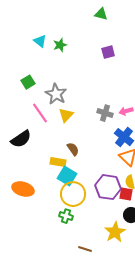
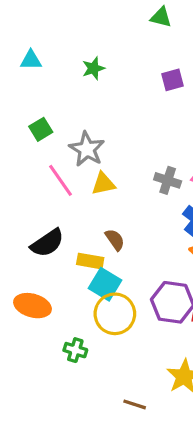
cyan triangle: (40, 41) -> (31, 60), moved, turned -40
yellow triangle: (66, 115) -> (103, 184), turned 35
black semicircle: (21, 139) -> (47, 243), moved
green cross: (66, 216) -> (75, 350), moved

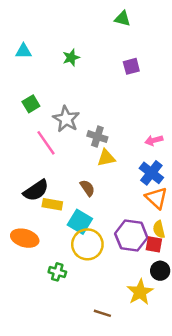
gray cross: (168, 180) -> (97, 137), moved
yellow triangle: (103, 184) -> (106, 158), moved
yellow rectangle: (90, 261) -> (52, 204), moved

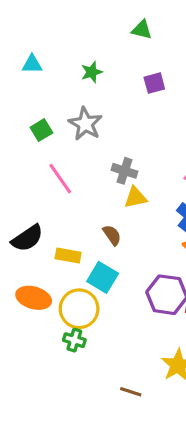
green triangle: (123, 19) -> (142, 30), moved
purple square: (131, 66) -> (154, 83), moved
gray star: (66, 119) -> (85, 124), moved
black semicircle: (36, 190) -> (27, 238), moved
yellow circle: (87, 244) -> (79, 309), moved

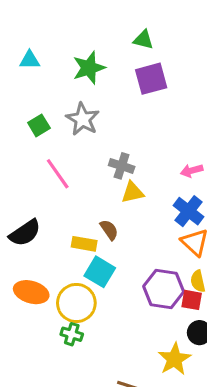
green triangle: (142, 30) -> (143, 40), moved
green star: (92, 72) -> (89, 68), size x1.5
purple square: (154, 83) -> (151, 79), size x1.5
yellow rectangle: (68, 255) -> (84, 244), moved

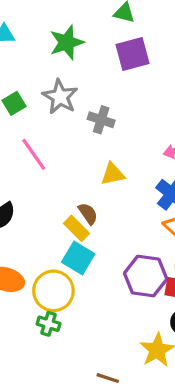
gray cross: (122, 166) -> (101, 120), moved
yellow rectangle: (84, 244) -> (76, 228), moved, turned 35

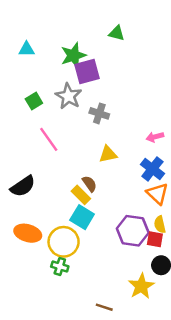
purple square: (132, 54) -> (87, 71), moved

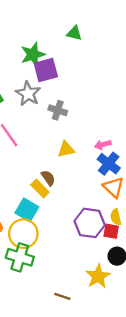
pink arrow: (155, 137) -> (103, 145), moved
cyan square: (82, 217) -> (27, 210), moved
green cross: (60, 266) -> (20, 257), size x1.6

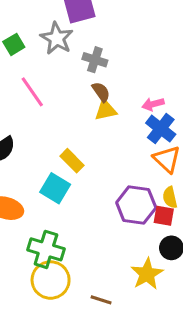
brown semicircle: (48, 178) -> (101, 92), moved
yellow circle: (23, 234) -> (51, 280), moved

